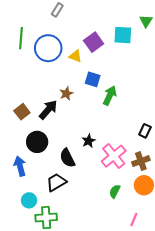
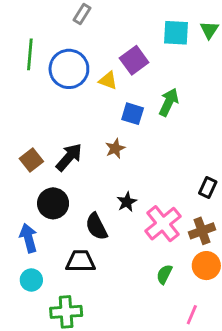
cyan square: (123, 35) -> (176, 33), moved
brown star: (66, 94) -> (115, 148), moved
green arrow: (110, 96) -> (169, 102), moved
black trapezoid: (56, 182) -> (81, 261), turned 30
cyan circle: (29, 200) -> (31, 280), moved

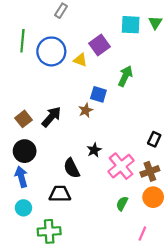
blue square: (133, 114) -> (98, 94), moved
black circle: (53, 203) -> (25, 151), moved

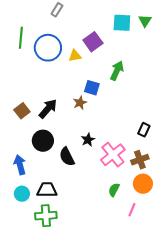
yellow triangle: (80, 60) -> (75, 56), turned -32
black circle: (25, 151) -> (43, 141), moved
black trapezoid: (60, 194) -> (47, 190), moved
pink line: (142, 234) -> (132, 210), moved

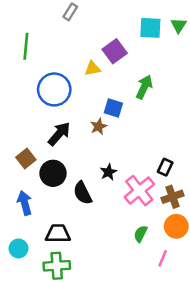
blue circle: (48, 48) -> (54, 89), moved
brown square: (22, 111) -> (26, 159), moved
black rectangle: (144, 130) -> (165, 167), moved
cyan circle: (22, 194) -> (18, 248), moved

